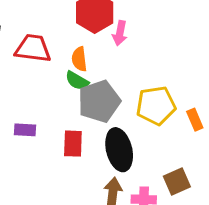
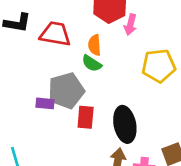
gray pentagon: (99, 101) -> (66, 91), moved
yellow pentagon: (156, 106) -> (159, 66), moved

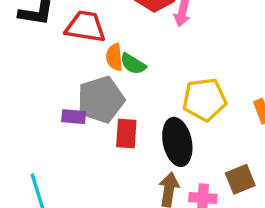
orange semicircle: (95, 45) -> (114, 57), moved
yellow pentagon: (159, 66) -> (204, 99), moved

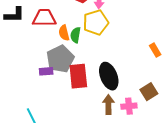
green semicircle: (133, 64) -> (76, 35), turned 77
yellow pentagon: (204, 99) -> (96, 22), moved
red rectangle: (126, 134) -> (78, 76), size x1.4

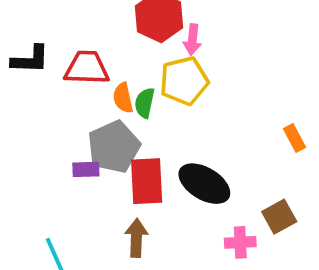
black ellipse: (109, 76) -> (204, 184), turned -40
brown arrow: (108, 105) -> (136, 238), moved

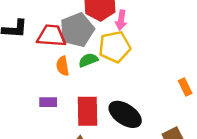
orange semicircle: (123, 98) -> (63, 66), moved
green semicircle: (145, 103) -> (88, 60), turned 54
gray pentagon: (114, 147) -> (77, 30), moved

